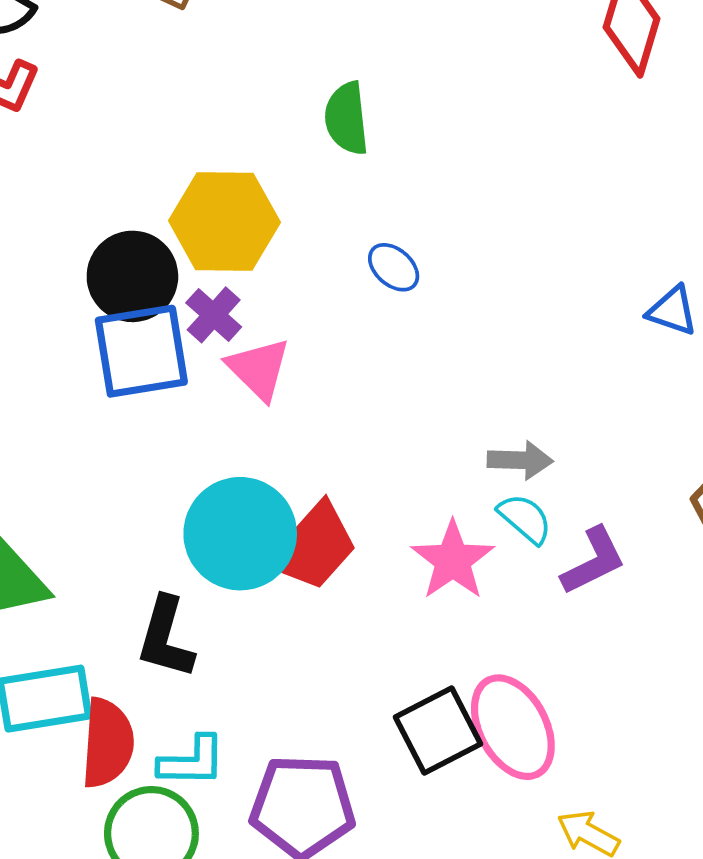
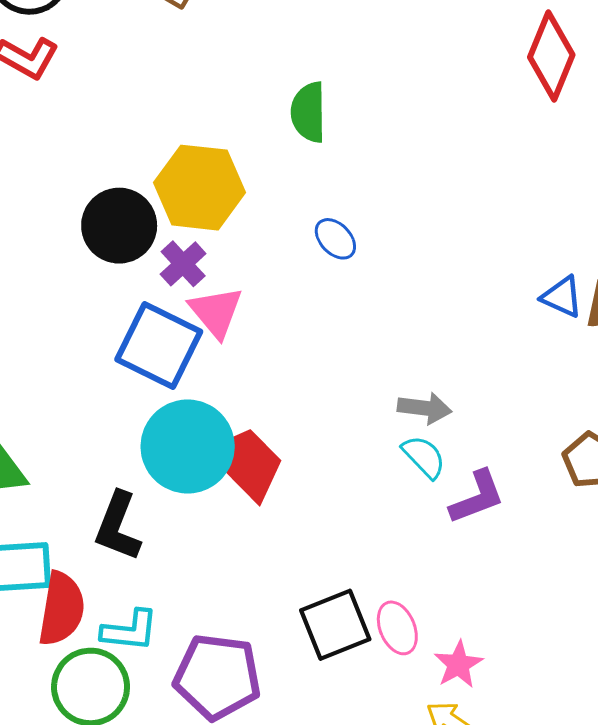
blue square: (141, 351) -> (159, 346), moved, turned 30
red trapezoid: (314, 547) -> (247, 463), turned -92
pink star: (453, 560) -> (458, 664), moved, size x0.7
pink ellipse: (513, 727) -> (397, 628), size x0.6

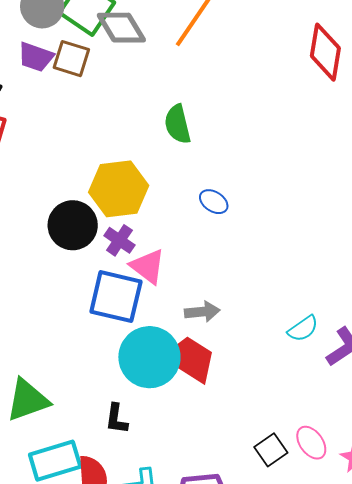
gray arrow: (424, 408) -> (202, 312), moved
cyan semicircle: (424, 457) -> (303, 329), turned 112
black L-shape: (118, 526) -> (116, 419), size x0.7
black square: (335, 625) -> (271, 450), size x0.7

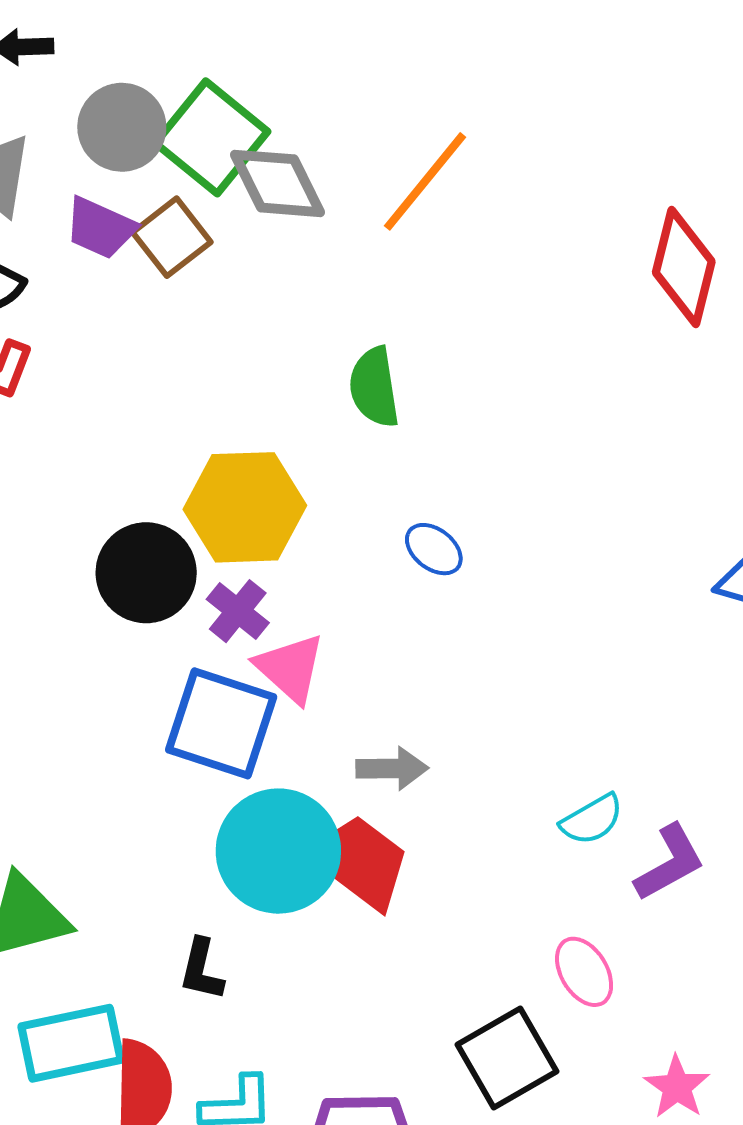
brown square: (71, 59) -> (172, 237), turned 30
pink ellipse: (311, 443) -> (584, 972), moved
black square: (271, 450) -> (507, 1058), size x1.5

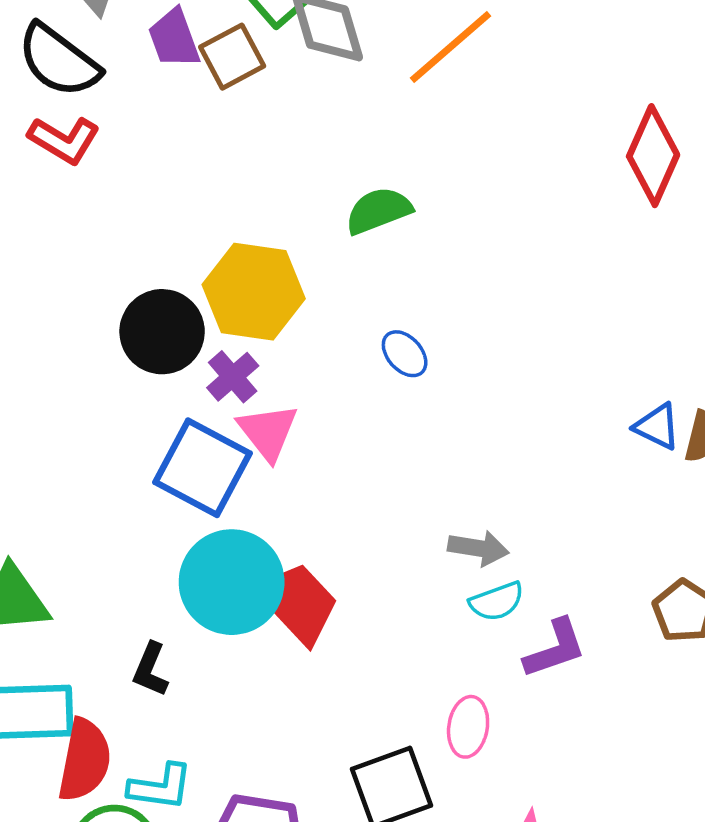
purple trapezoid: (100, 228) -> (174, 38), turned 36
green semicircle: (374, 387) -> (379, 211), turned 68
gray arrow: (392, 768) -> (478, 548), moved
pink ellipse: (584, 972) -> (468, 727), turned 30

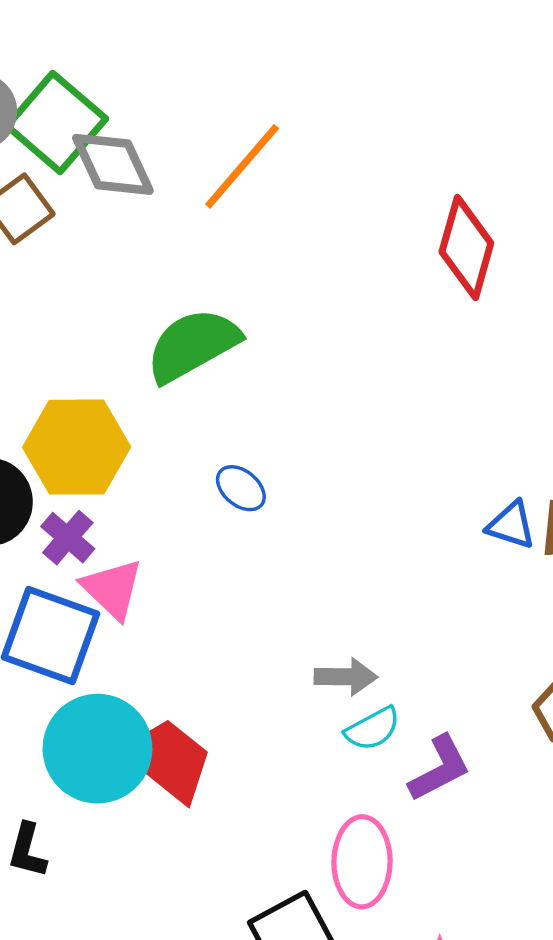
green semicircle: (379, 211) -> (193, 345), size x1.4
pink ellipse: (468, 727) -> (362, 862), size x1.4

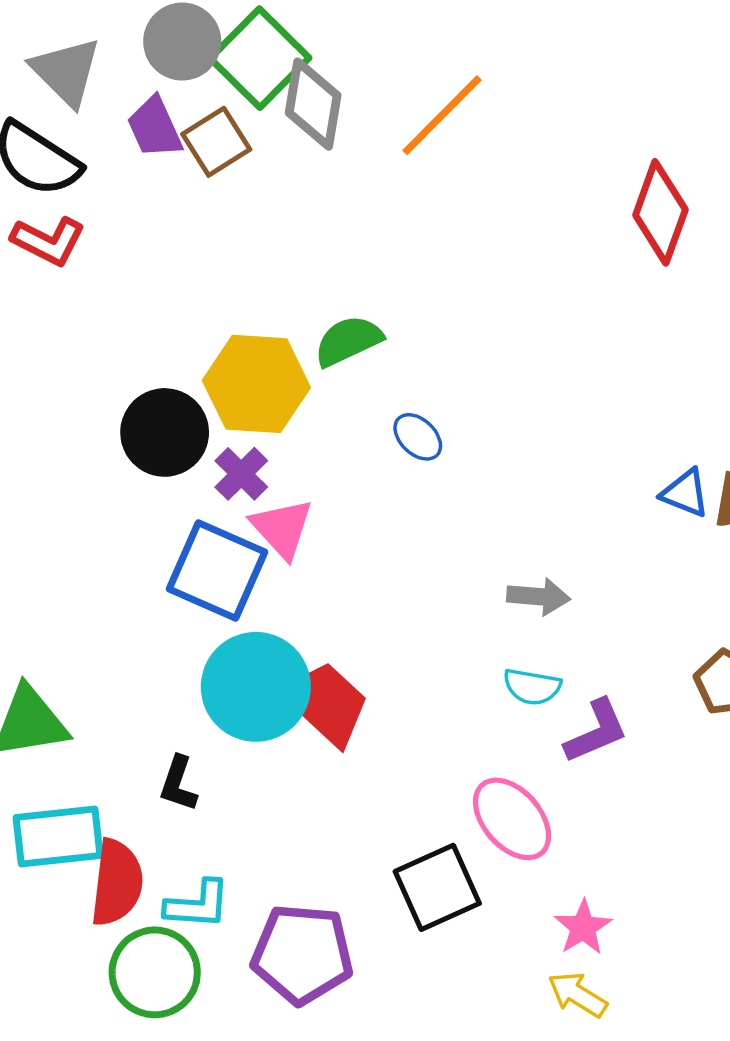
gray diamond: (113, 164) -> (313, 104), turned 30
green semicircle: (193, 345) -> (348, 341), moved, size x0.7
gray arrow: (346, 677) -> (539, 597), moved
cyan semicircle: (373, 729) -> (532, 687), turned 34
pink ellipse: (362, 862) -> (512, 819), turned -46

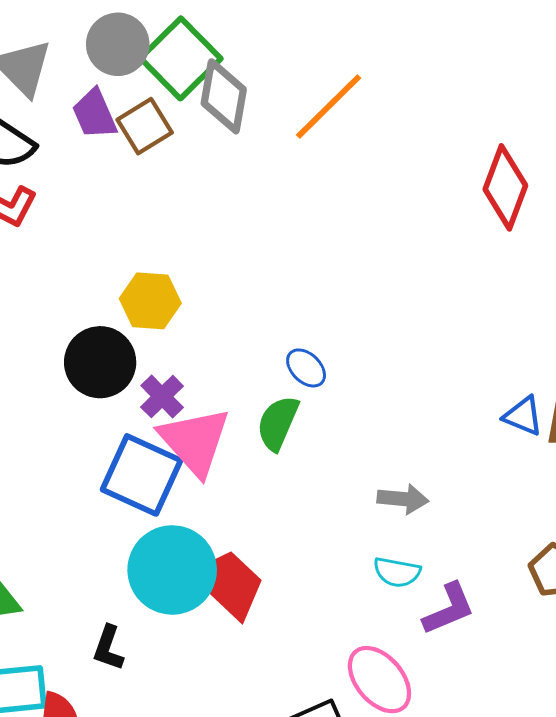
green semicircle: (348, 341) -> (278, 423), moved, turned -42
yellow hexagon: (256, 384) -> (150, 301), moved, size x0.7
pink triangle: (282, 528) -> (195, 441), size x1.4

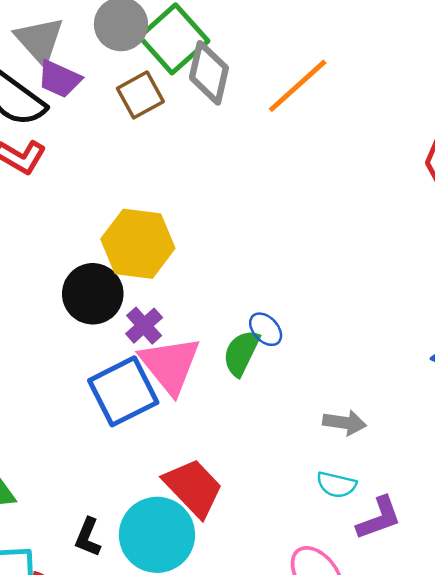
purple trapezoid: (95, 114) -> (59, 79), moved, turned -45
yellow hexagon: (150, 301) -> (138, 244), size x1.4
blue ellipse: (306, 368) -> (266, 329), moved
blue square: (142, 475) -> (123, 391), turned 36
cyan circle: (172, 570) -> (157, 535), moved

